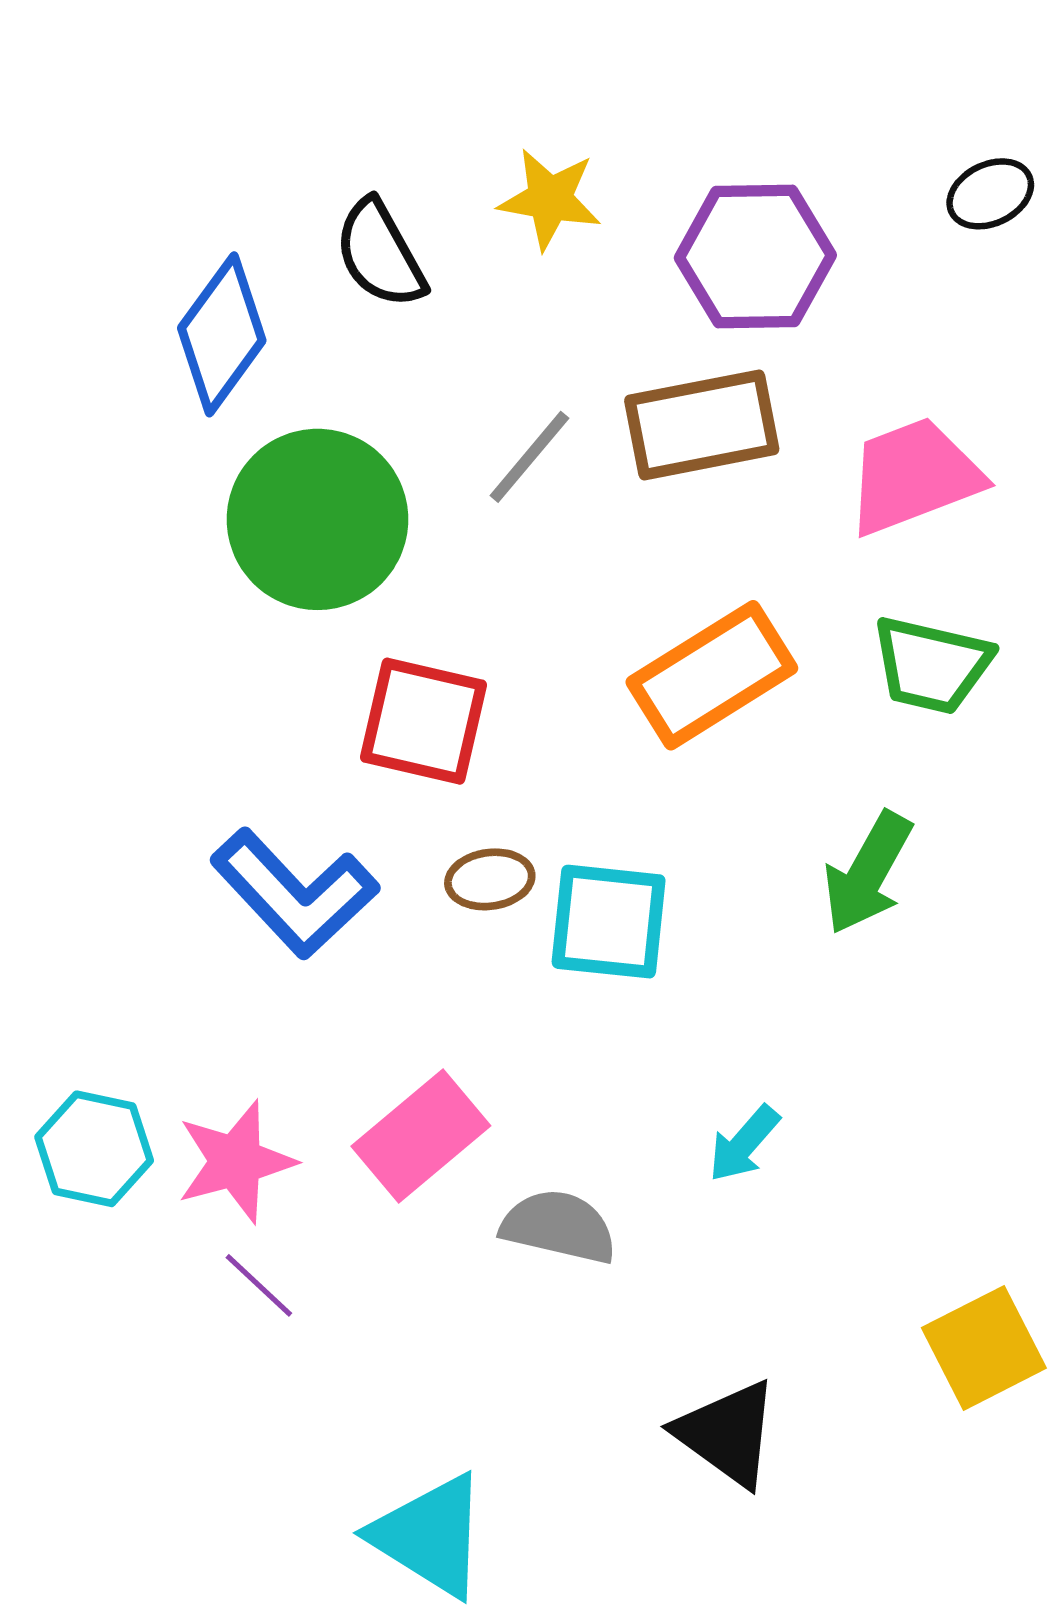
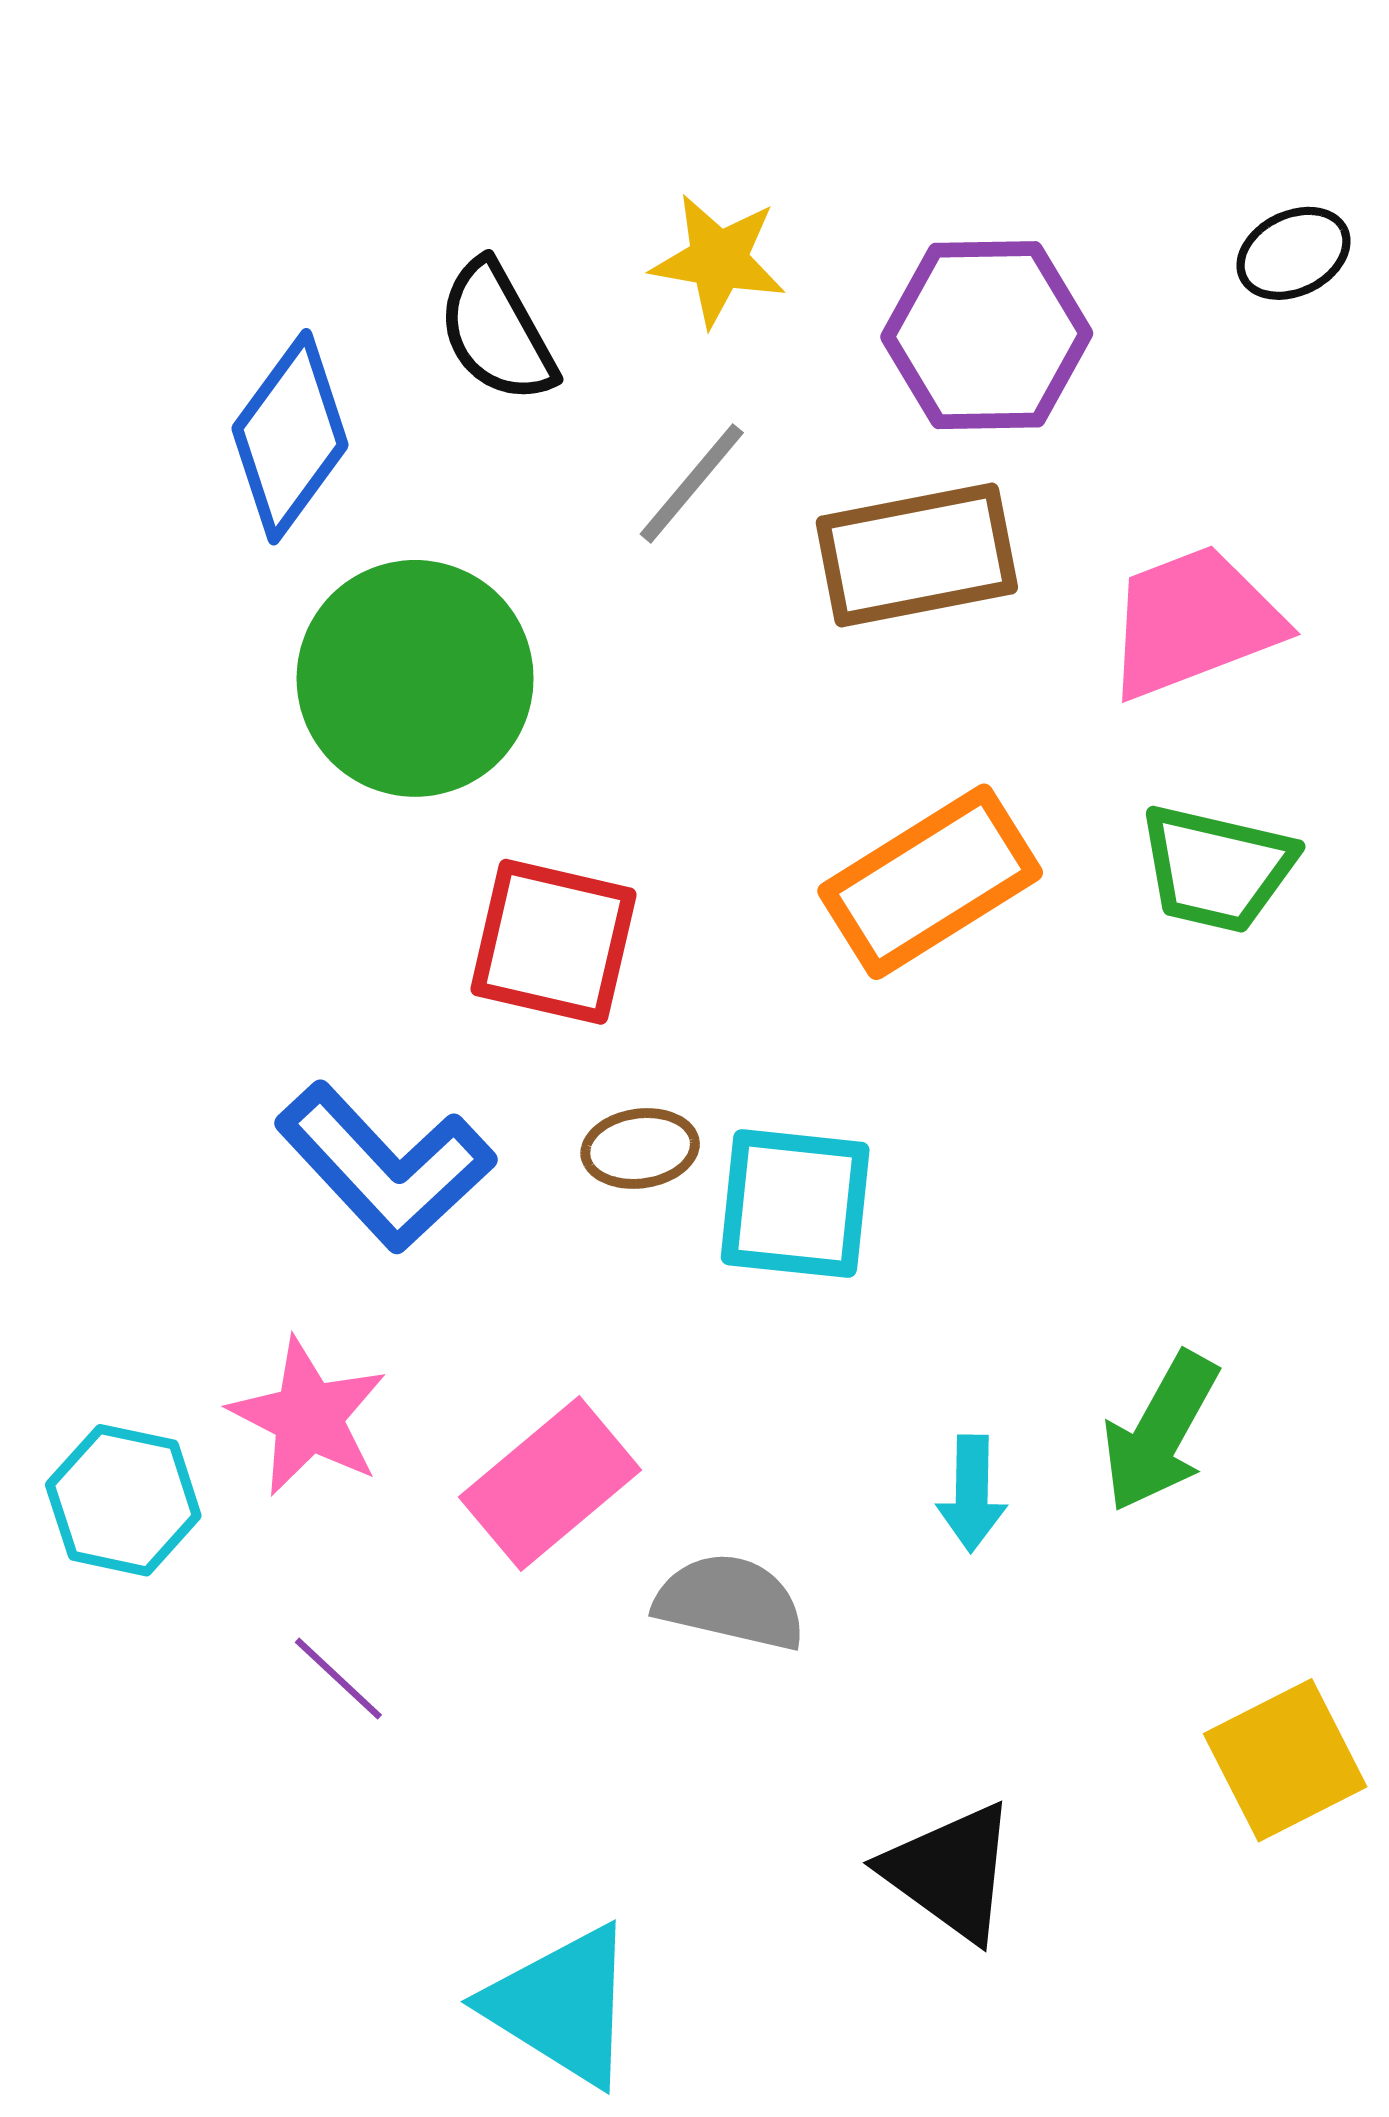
gray line: (529, 457) -> (692, 483), moved
green arrow: (868, 873) -> (1160, 1432), moved
cyan arrow: (744, 1144) -> (972, 1494), turned -40
pink star: (236, 1162) -> (308, 1417), moved, turned -30

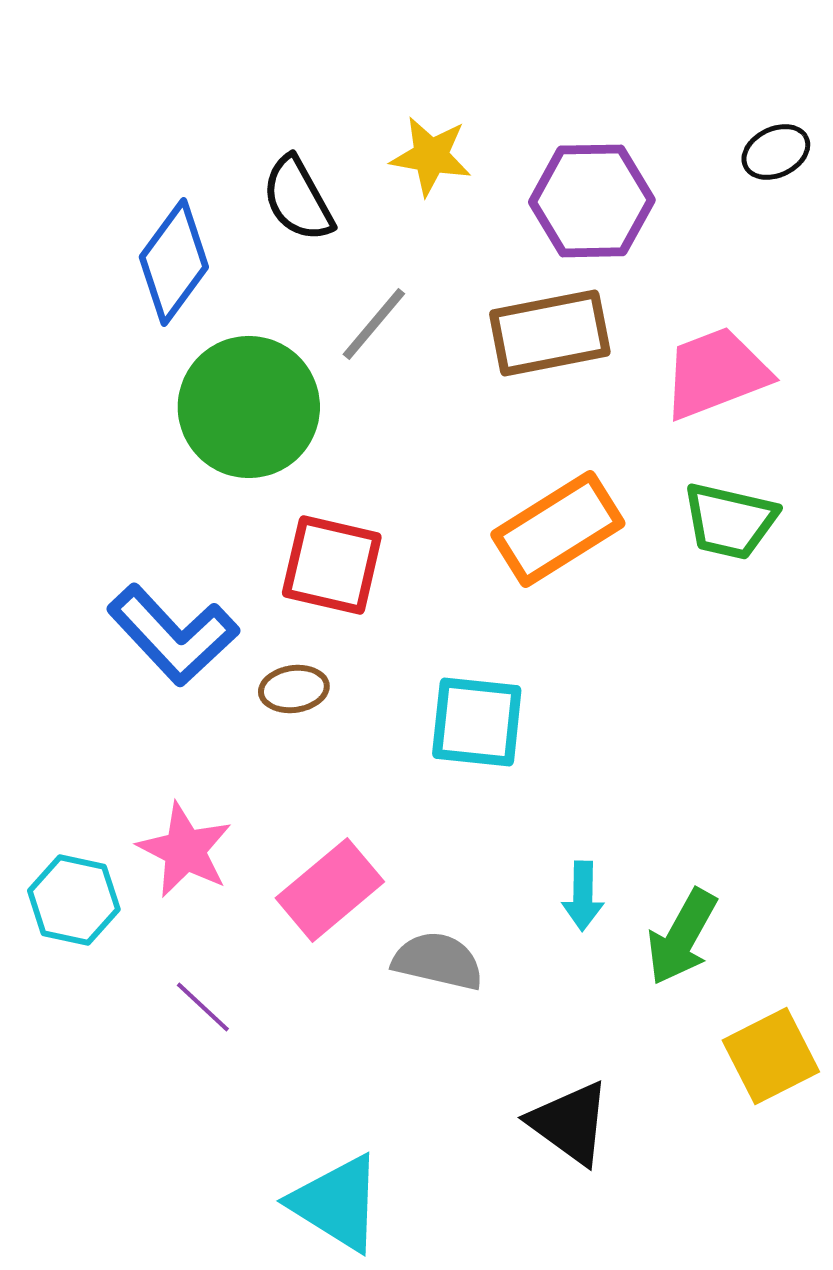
gray line: (692, 483) -> (374, 324), moved
brown ellipse: (640, 1148) -> (294, 689), moved
blue L-shape: (385, 1167) -> (173, 635), moved
green arrow: (1160, 1432) -> (682, 937), moved

